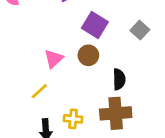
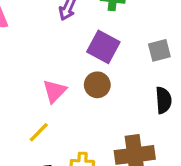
gray square: (140, 30) -> (159, 50), turned 36
black semicircle: (119, 79) -> (163, 100), moved

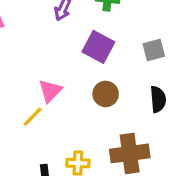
brown circle: (97, 85) -> (106, 94), moved
yellow line: (39, 132) -> (33, 117), moved

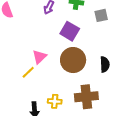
gray square: (154, 50) -> (101, 15), moved
brown circle: (106, 94) -> (73, 60), size x1.6

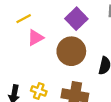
yellow line: (28, 72) -> (24, 19), moved

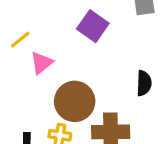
brown circle: (71, 51) -> (75, 101), moved

